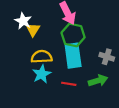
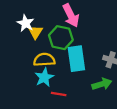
green hexagon: (73, 35) -> (61, 38), moved
red line: (69, 84) -> (59, 94), moved

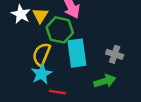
yellow triangle: (35, 32) -> (40, 15), moved
yellow semicircle: (44, 60) -> (42, 54), turned -65

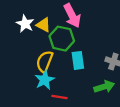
yellow triangle: (40, 15) -> (43, 25), turned -35
cyan rectangle: (77, 53) -> (78, 60), size x0.7

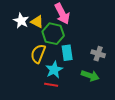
cyan star: (45, 80) -> (54, 70), moved
green arrow: (104, 87) -> (90, 76), turned 36

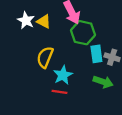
green hexagon: (53, 34) -> (83, 33), moved
cyan rectangle: (67, 53) -> (96, 54), moved

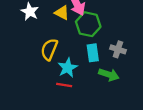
yellow triangle: (44, 21) -> (62, 13), moved
cyan rectangle: (96, 54) -> (93, 53), moved

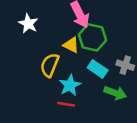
yellow triangle: (62, 13) -> (71, 45), moved
cyan rectangle: (93, 53) -> (98, 69), turned -48

